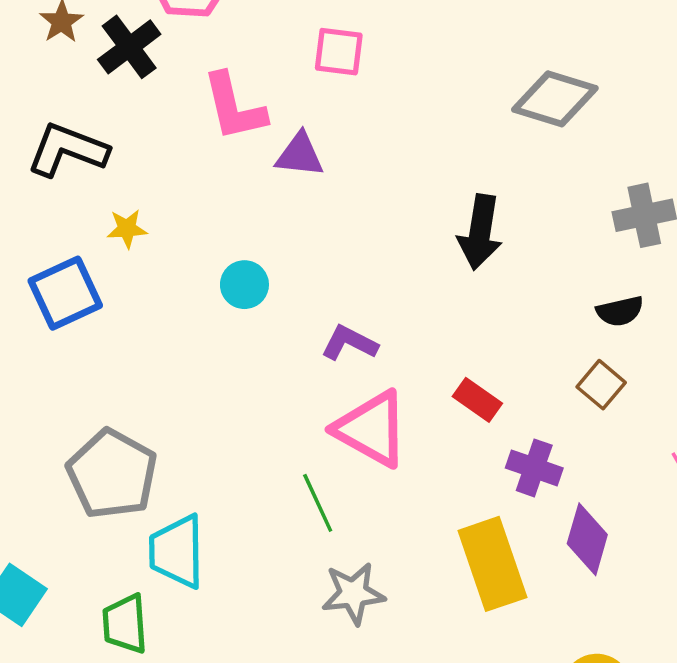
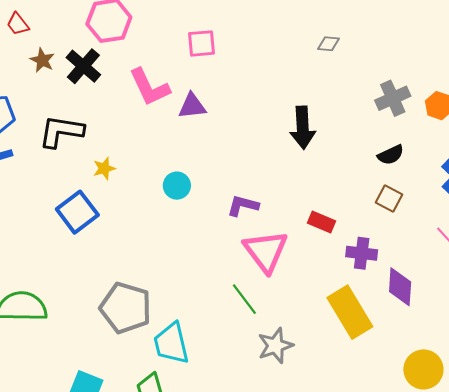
gray diamond: (555, 99) -> (328, 44), size x0.5
pink triangle: (372, 429) -> (266, 251), turned 36

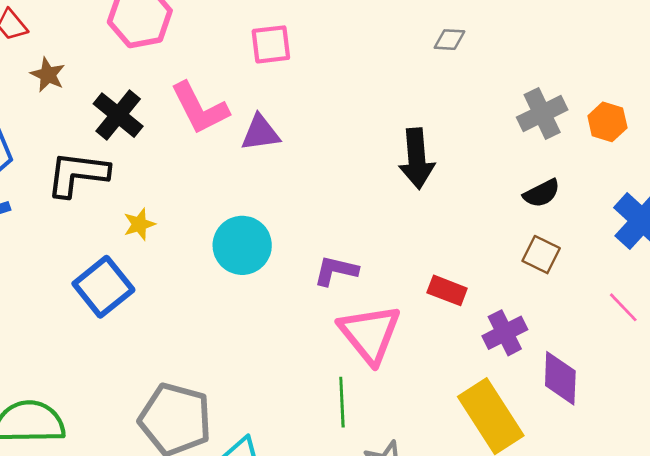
black cross: (83, 66) -> (118, 115), moved
cyan circle: (177, 186) -> (242, 245), size x1.5
purple cross: (362, 253) -> (505, 333), turned -32
green line: (244, 299) -> (342, 402), turned 36

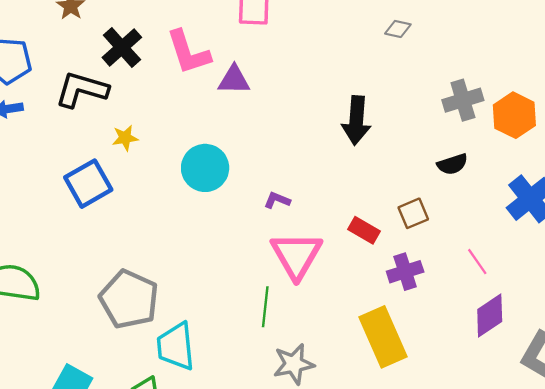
orange hexagon: (607, 122) -> (514, 115), size x1.4
brown square: (541, 255) -> (413, 213), moved, turned 32
purple L-shape: (336, 271) -> (277, 200), size x0.7
pink line: (623, 307) -> (477, 262), moved
purple diamond: (560, 378) -> (490, 315), moved, turned 45

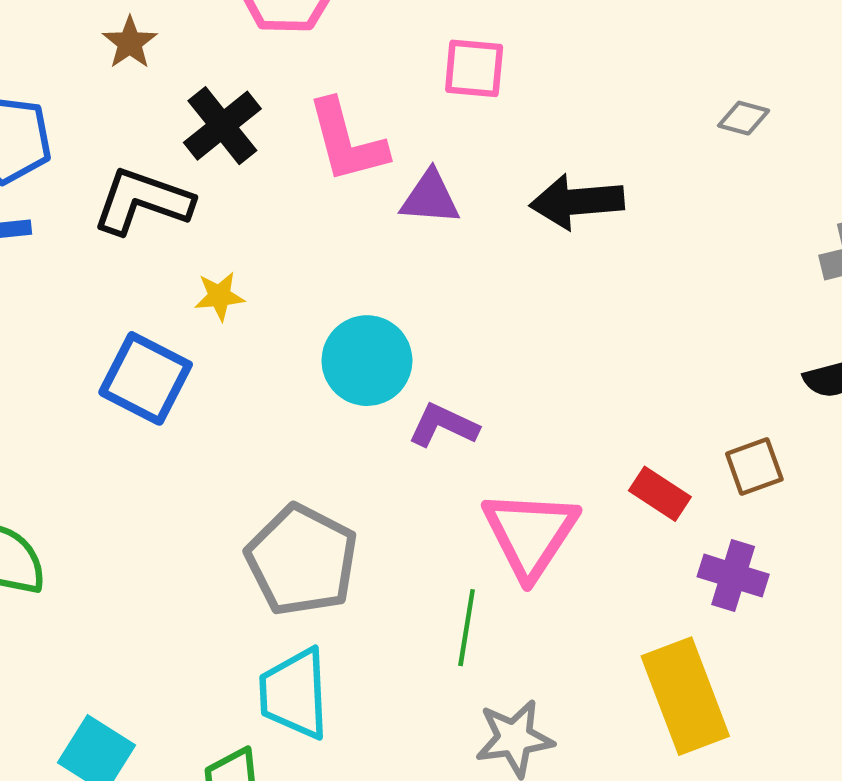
black arrow: (356, 120) -> (577, 202), moved, turned 78
blue square: (88, 184) -> (146, 378), turned -36
purple L-shape: (277, 200) -> (443, 425), moved, size x1.4
purple cross: (405, 272) -> (733, 576), turned 32
gray pentagon: (129, 299) -> (302, 560), moved

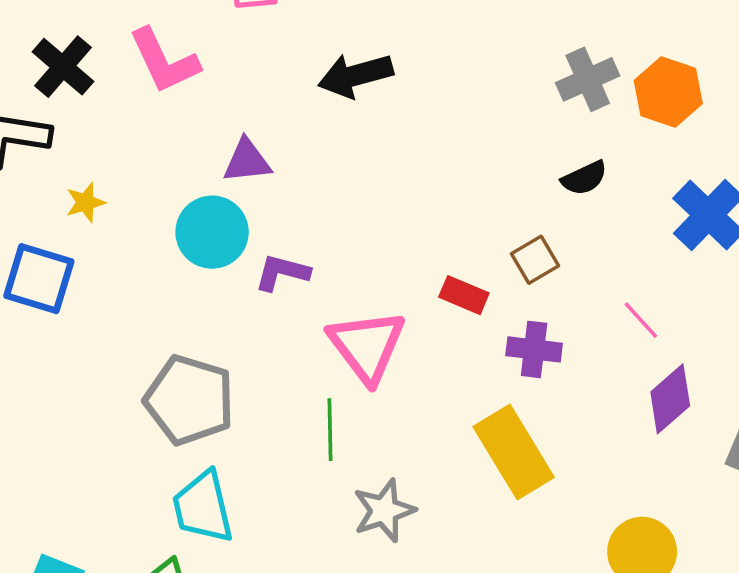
purple triangle: (430, 198) -> (247, 161), moved

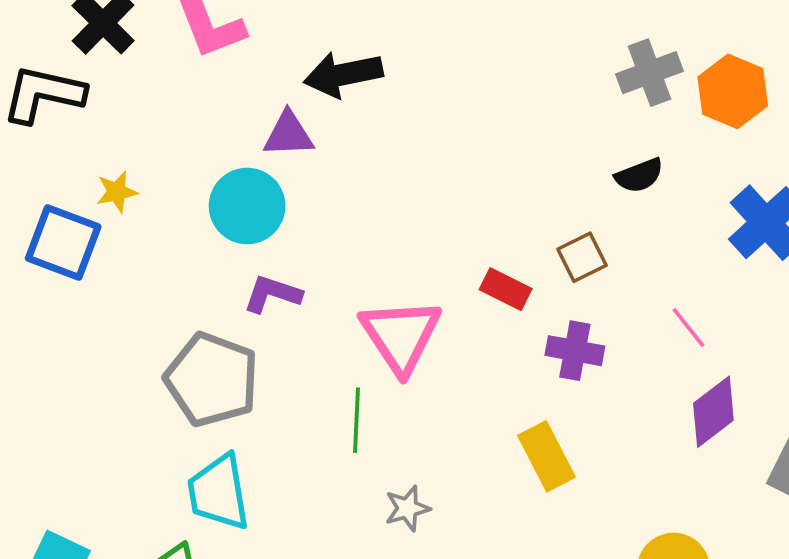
black arrow: (355, 75) -> (343, 74), moved
yellow star: (85, 202) -> (117, 192), moved
purple L-shape: (282, 272) -> (272, 294), moved
yellow rectangle: (514, 452) -> (546, 456), size x0.7
gray star: (384, 511) -> (407, 508), size x0.7

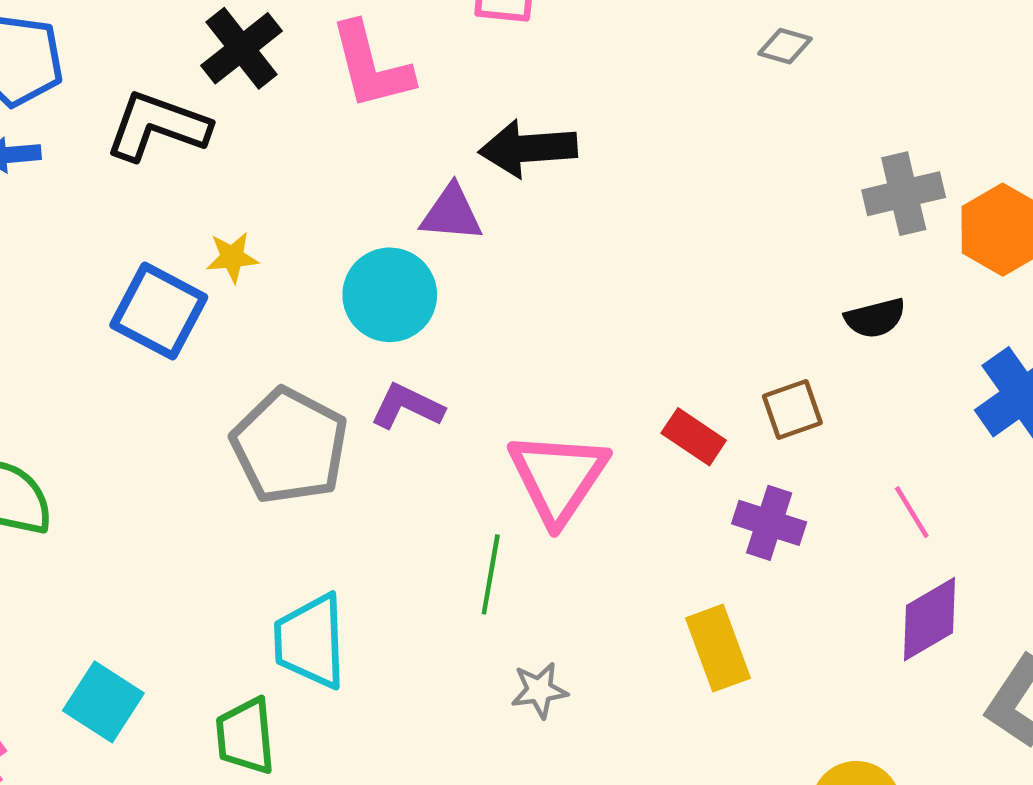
gray pentagon: (212, 380) -> (290, 446), moved

